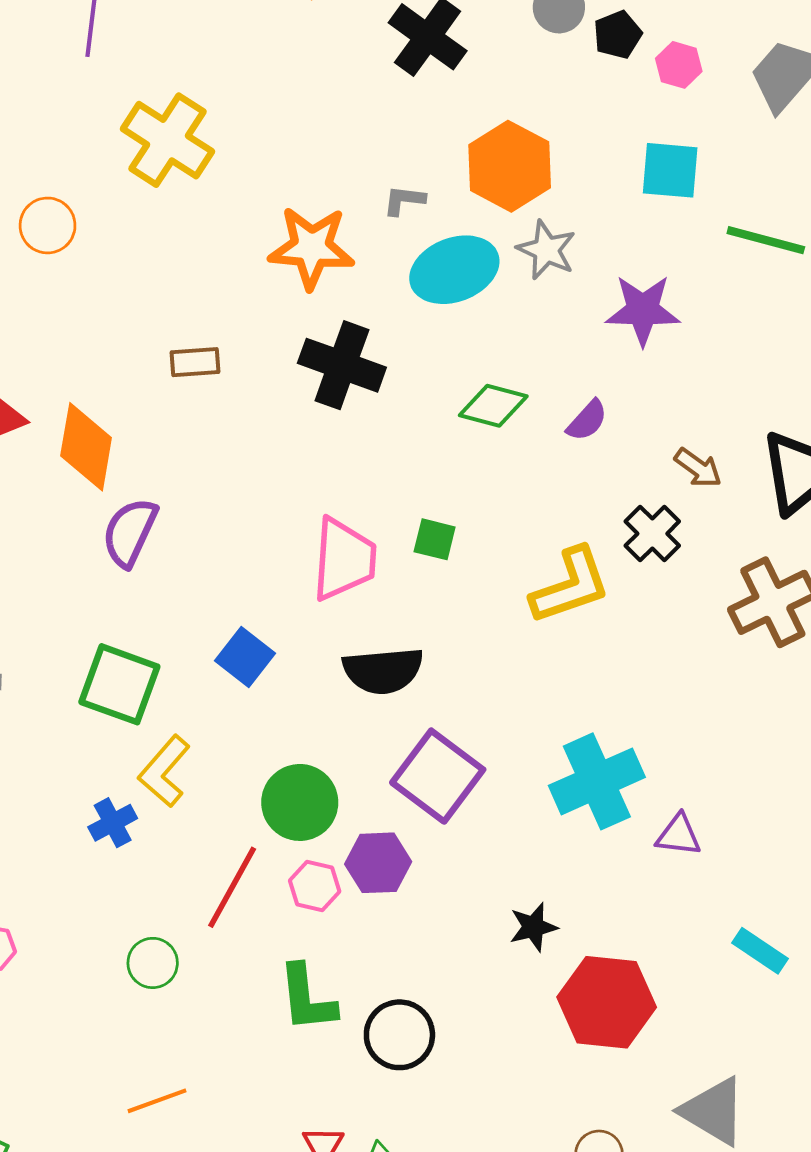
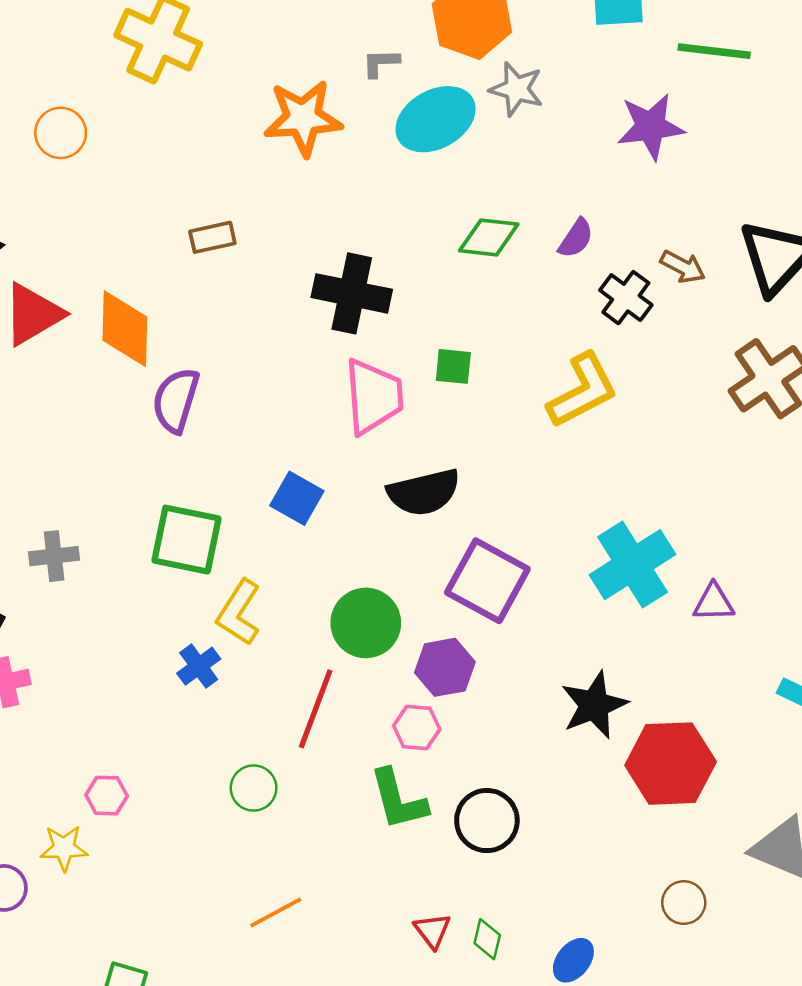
purple star: (643, 310) -> (651, 127), moved
black cross: (342, 365) -> (352, 293), moved
black cross: (652, 534) -> (626, 298), moved
pink hexagon: (315, 886) -> (417, 728), moved
black star: (533, 927) -> (594, 705), size x1.5

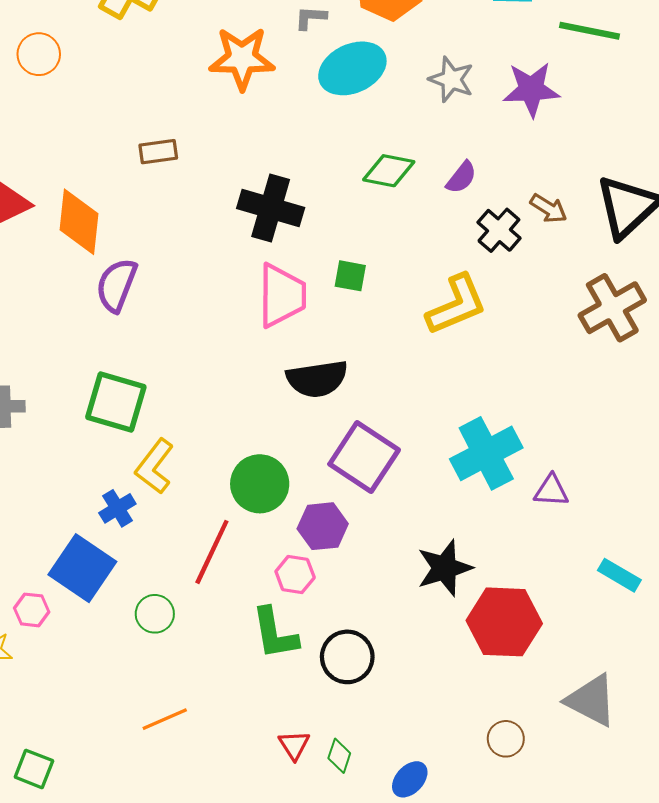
gray star: (516, 89) -> (451, 79), moved
blue square: (297, 498) -> (82, 568), moved, size x1.5

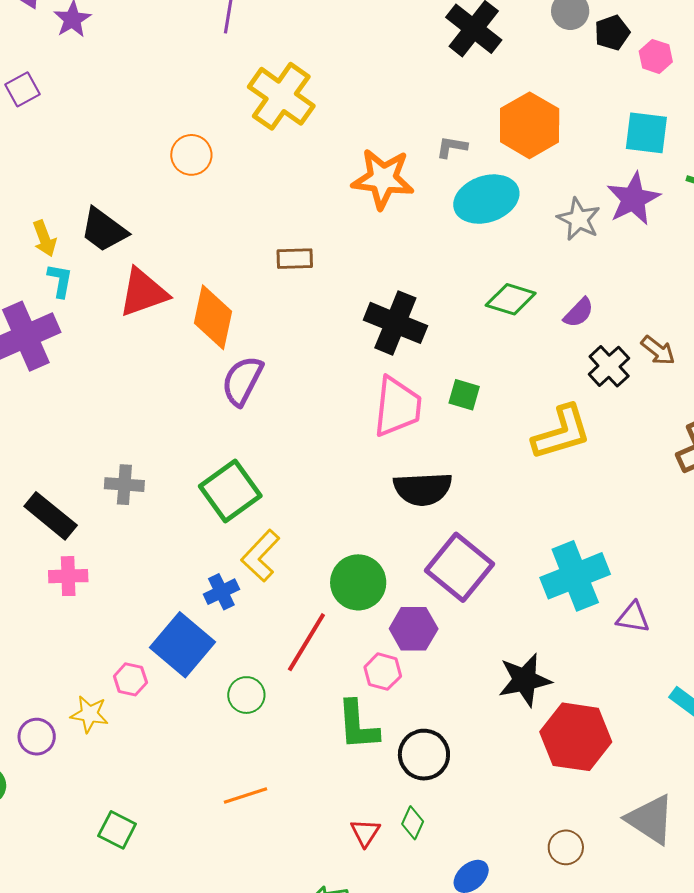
purple star: (531, 89) -> (633, 199), moved, turned -30
green square: (116, 402) -> (230, 491), turned 32
green diamond: (339, 756) -> (413, 823), moved

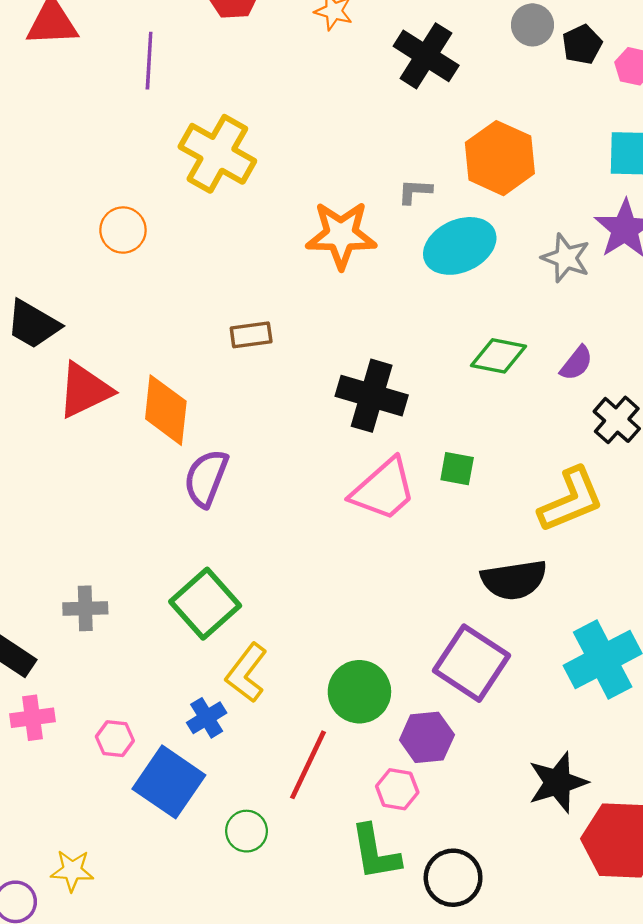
pink trapezoid: (397, 407) -> (383, 490), turned 48
black semicircle: (423, 489) -> (514, 580), moved
pink hexagon: (130, 679) -> (115, 739), moved

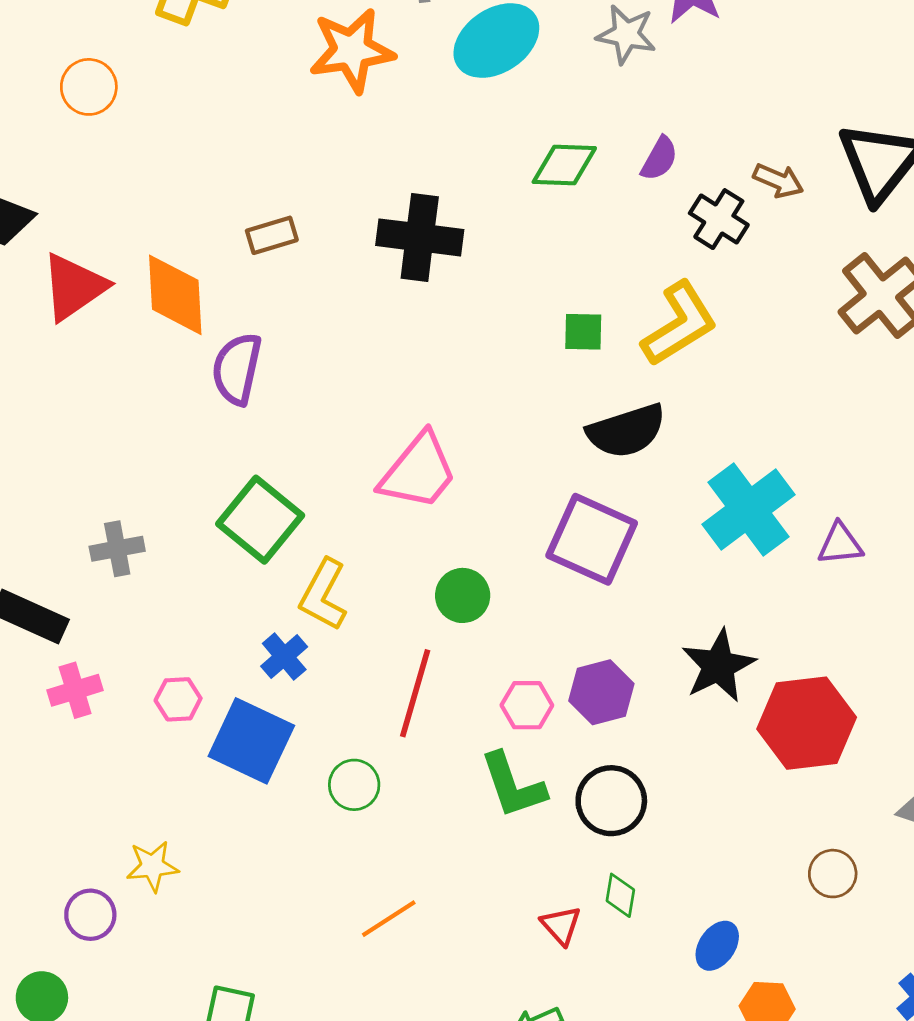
brown rectangle: (251, 335) -> (272, 235), moved
green square: (457, 469) -> (583, 332), moved
pink trapezoid: (383, 490) -> (418, 472), moved
green circle: (359, 692) -> (463, 595), size x0.7
purple hexagon: (427, 737) -> (601, 692), moved

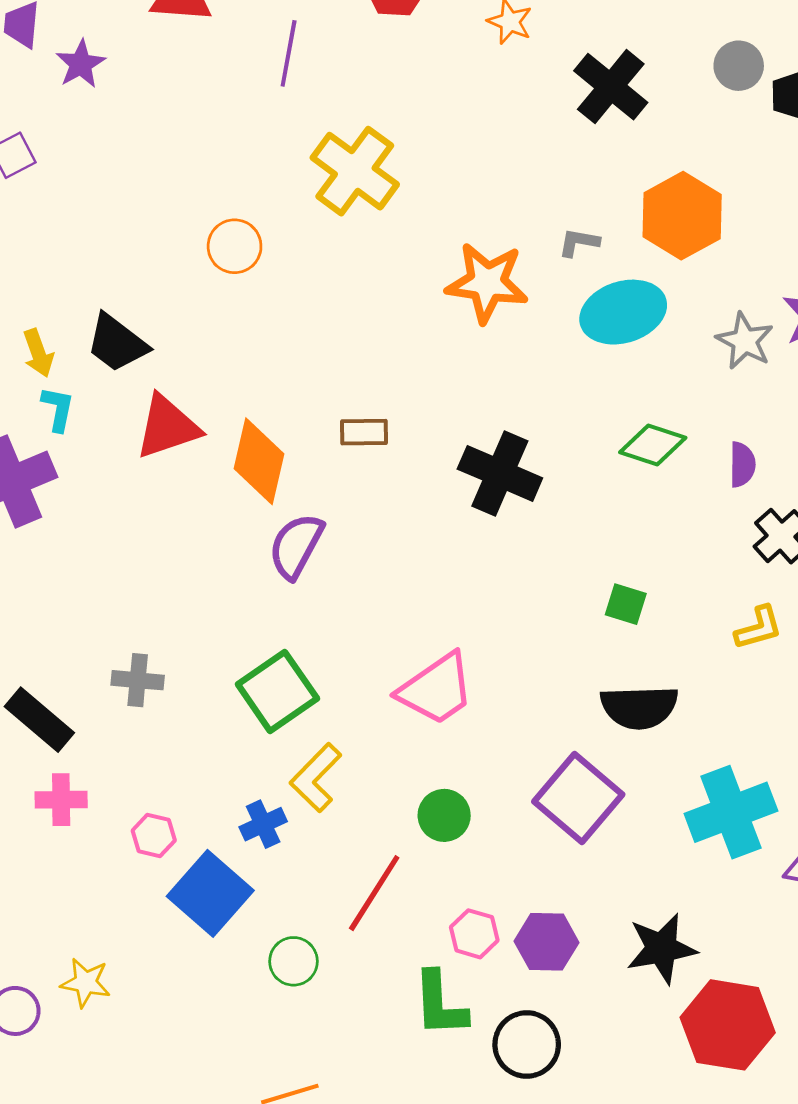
purple semicircle: (659, 159) -> (742, 465), turned -45
yellow L-shape: (679, 324) -> (759, 628), moved, size x0.6

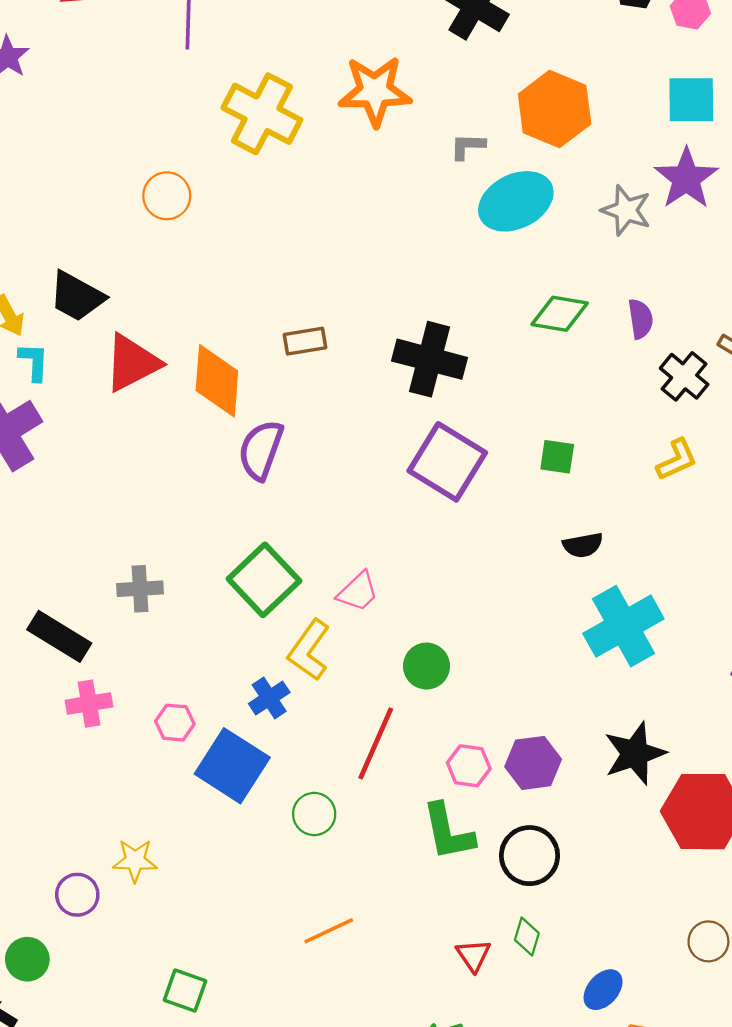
orange star: (487, 283) -> (375, 91), moved
pink trapezoid: (436, 689) -> (358, 592), moved, size x0.6
black semicircle: (639, 707) -> (583, 545), size x0.6
purple square: (578, 798) -> (447, 462), moved
cyan cross: (731, 812) -> (623, 626), moved

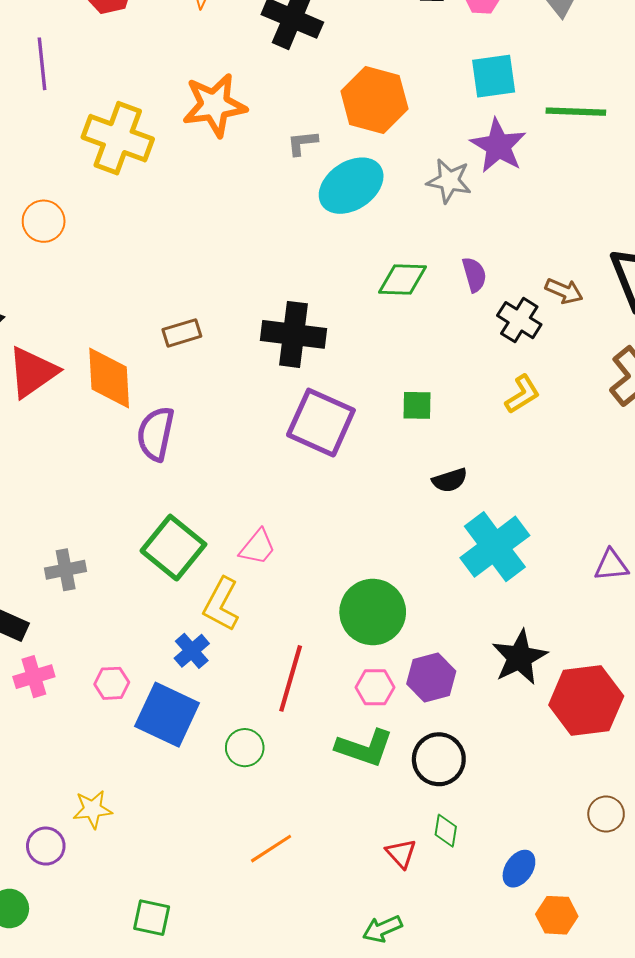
green circle: (427, 666) -> (373, 612), moved, size x1.6
green L-shape: (448, 832) -> (365, 748), turned -52

